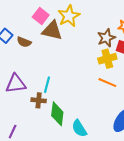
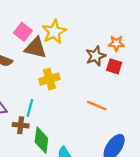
yellow cross: (107, 59) -> (49, 79), moved

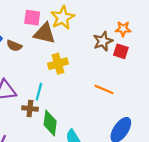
pink square: (23, 32) -> (32, 18), turned -30

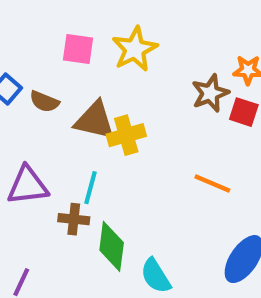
brown triangle: (45, 33) -> (95, 120), moved

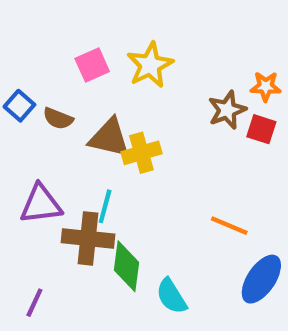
pink square: (78, 49) -> (92, 65), turned -32
orange line: (212, 183) -> (229, 226), moved
brown cross: (74, 219) -> (88, 238), size x1.6

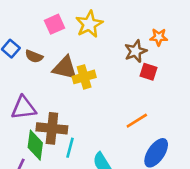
red square: (261, 129) -> (148, 72), moved
cyan line: (105, 206) -> (70, 148), moved
orange line: (229, 226) -> (137, 121), turned -55
green diamond: (126, 266) -> (35, 145), moved

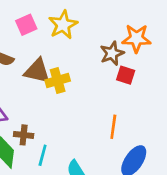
orange star: (159, 37) -> (136, 38), size x1.5
orange line: (137, 121) -> (113, 127), turned -50
brown cross: (52, 128) -> (24, 135), size x0.6

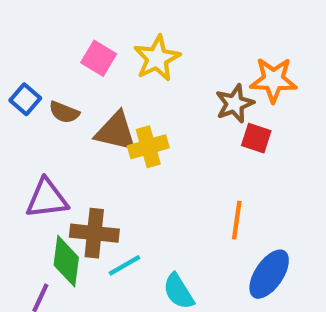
pink square: (26, 25) -> (99, 58), turned -35
brown cross: (24, 135) -> (94, 233), size x1.5
cyan line: (43, 155) -> (125, 265), turned 45

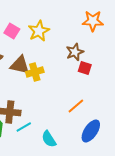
orange star: (273, 80) -> (93, 21), moved
orange line: (237, 220) -> (76, 106), turned 42

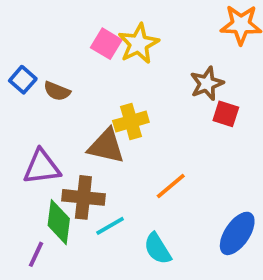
pink square: (12, 31) -> (106, 44), moved
brown triangle: (20, 65) -> (106, 146), moved
orange line: (76, 106) -> (171, 186), moved

